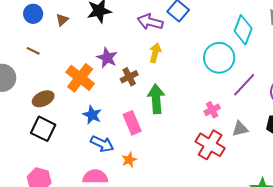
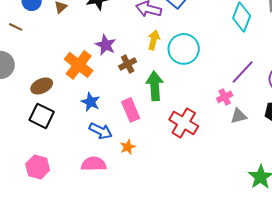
brown line: (33, 51) -> (16, 27), moved
cyan circle: (219, 58) -> (184, 49), moved
pink cross: (212, 110) -> (225, 97), moved
red cross: (210, 145) -> (184, 123), moved

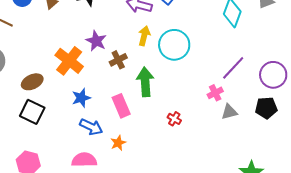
blue star: (91, 102) -> (81, 98), turned 30
red cross: (184, 123) -> (174, 119), size x0.5

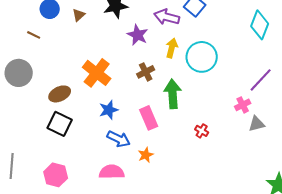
purple star: (96, 41) -> (138, 35), moved

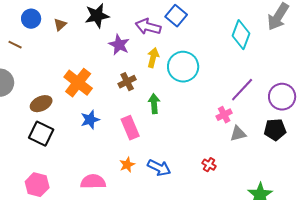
green arrow: (173, 94) -> (154, 104), size x0.7
red cross: (202, 131) -> (209, 165), moved
blue arrow: (119, 139) -> (159, 168), moved

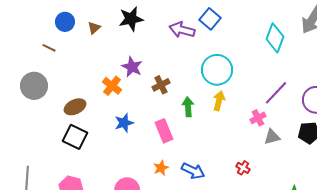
purple star: (119, 45) -> (132, 67), moved
yellow arrow: (153, 58) -> (219, 101), moved
orange cross: (78, 83) -> (112, 86), size x0.7

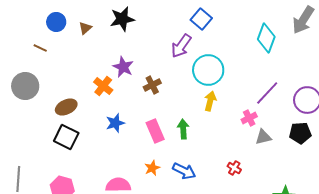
purple arrow: (182, 30) -> (181, 46), moved, turned -70
green arrow: (188, 107) -> (183, 129), moved

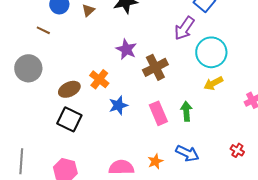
brown cross: (152, 85) -> (155, 67), size x1.4
orange cross: (103, 86) -> (99, 79), moved
yellow arrow: (210, 101) -> (213, 83), turned -132
orange star: (152, 168) -> (155, 161), moved

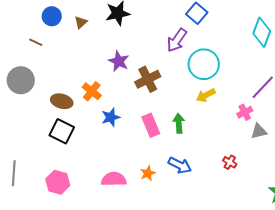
brown ellipse: (69, 89) -> (62, 101), turned 40

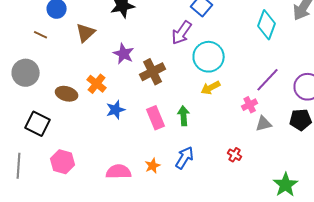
brown triangle: (81, 22) -> (86, 33), moved, size x1.5
black square: (62, 131) -> (38, 124), moved
blue arrow: (180, 165) -> (185, 158), turned -85
pink hexagon: (58, 182) -> (63, 162), moved

